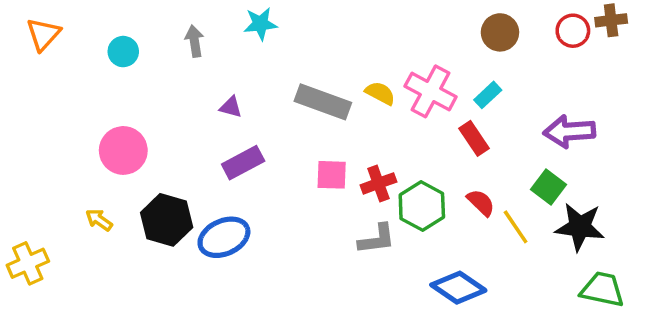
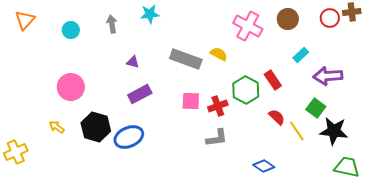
pink cross: (431, 91) -> (248, 26), moved
cyan rectangle: (488, 95) -> (301, 55), moved
green hexagon: (422, 206) -> (246, 90), moved
blue diamond: (458, 288) -> (264, 166), size x0.7

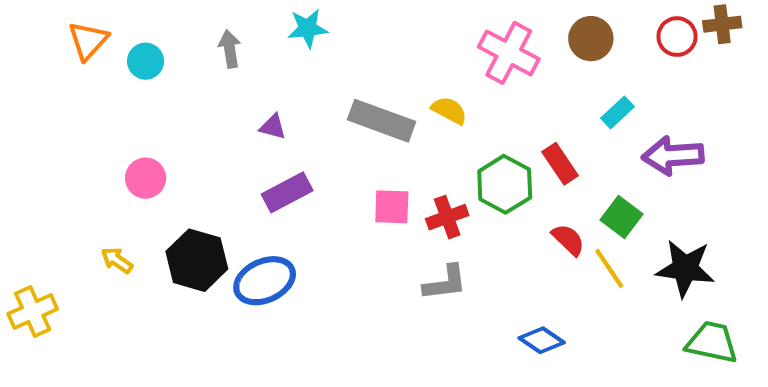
orange triangle: (25, 20) -> (88, 41), moved
pink circle: (71, 87) -> (146, 178), size x0.7
green square: (316, 108) -> (622, 217), moved

